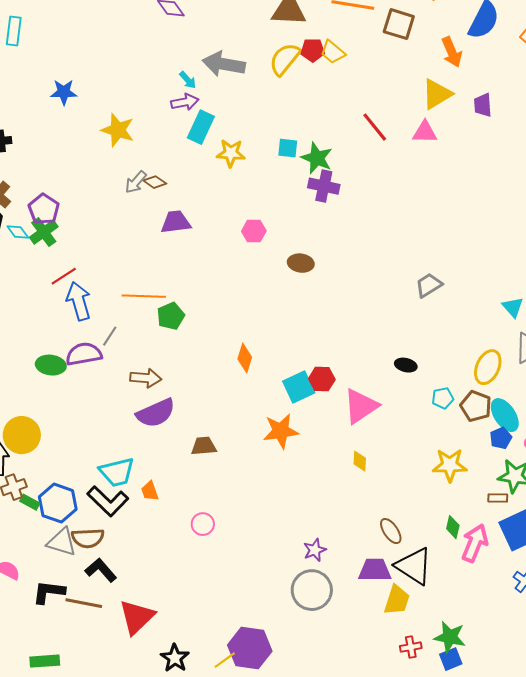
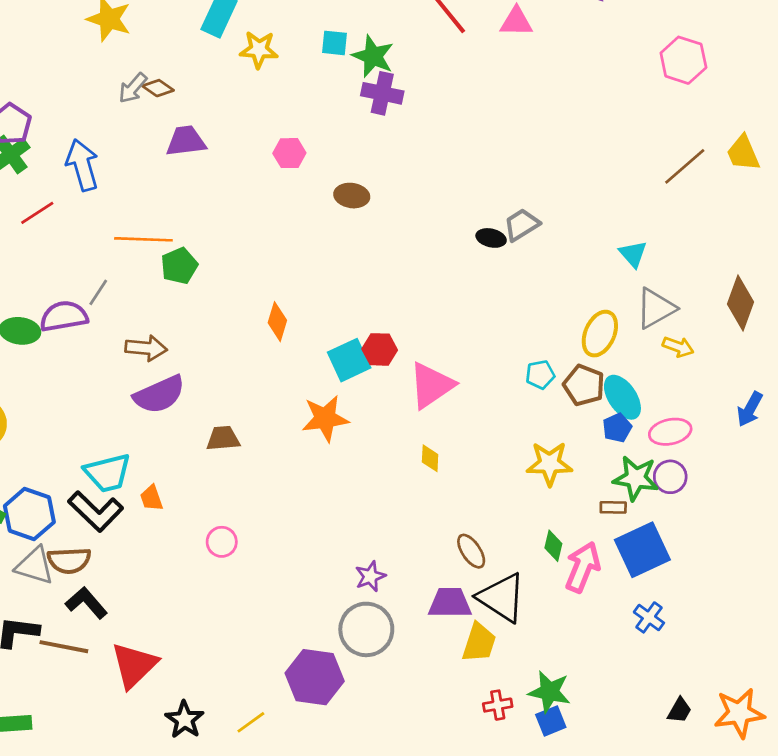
blue arrow: (79, 301) -> (82, 165), moved
black ellipse: (406, 365) -> (491, 238), moved
purple hexagon: (250, 648) -> (315, 677), moved

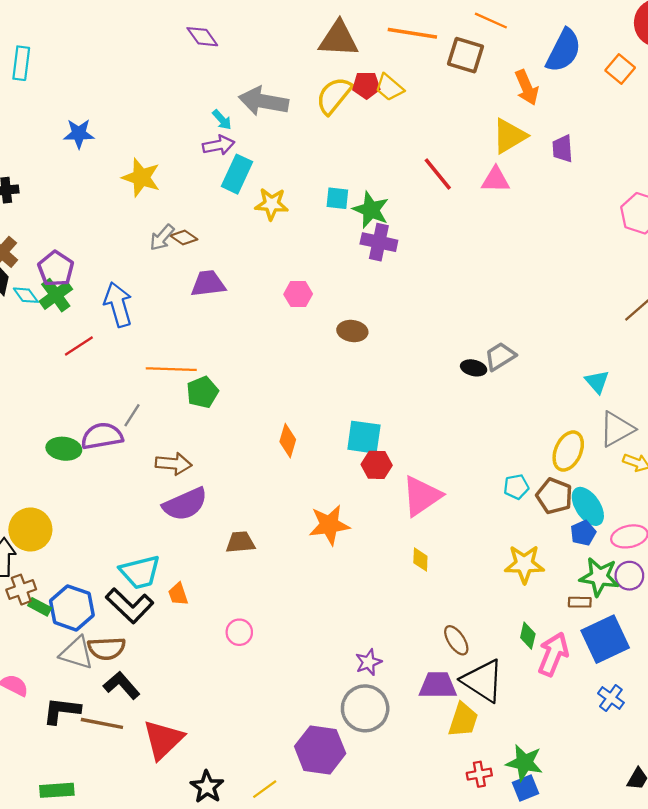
cyan square: (349, 360) -> (364, 437), moved, turned 33

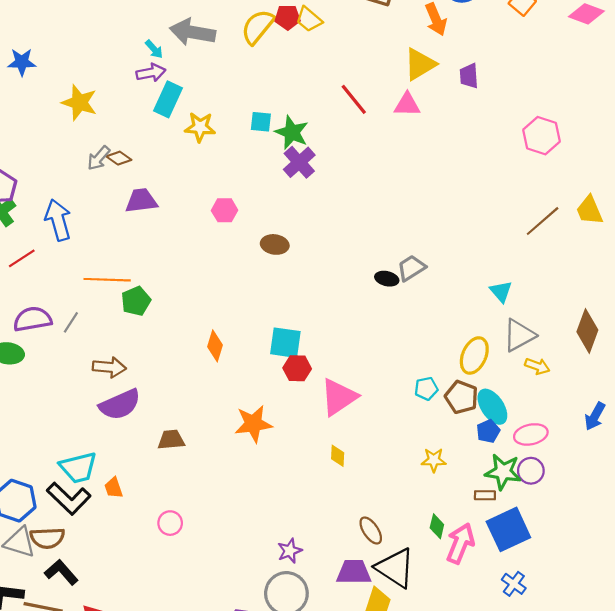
purple cross: (379, 242) -> (299, 162), turned 36
purple semicircle: (102, 436) -> (32, 319), moved
yellow star: (524, 564) -> (434, 460), size x0.7

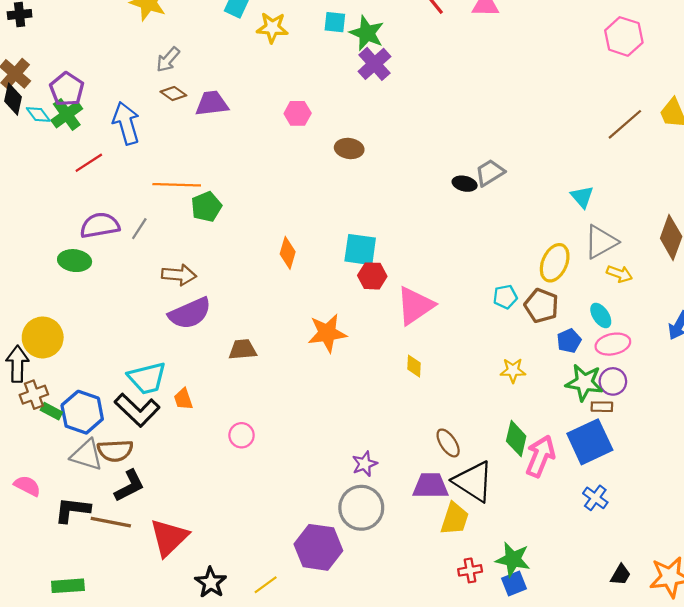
brown diamond: (119, 158) -> (173, 94), moved
cyan ellipse: (492, 407) -> (601, 315), moved, size x0.7
brown rectangle: (485, 495) -> (602, 407), moved
green diamond: (437, 526) -> (516, 439), size x1.4
black L-shape: (61, 572) -> (129, 486), turned 104

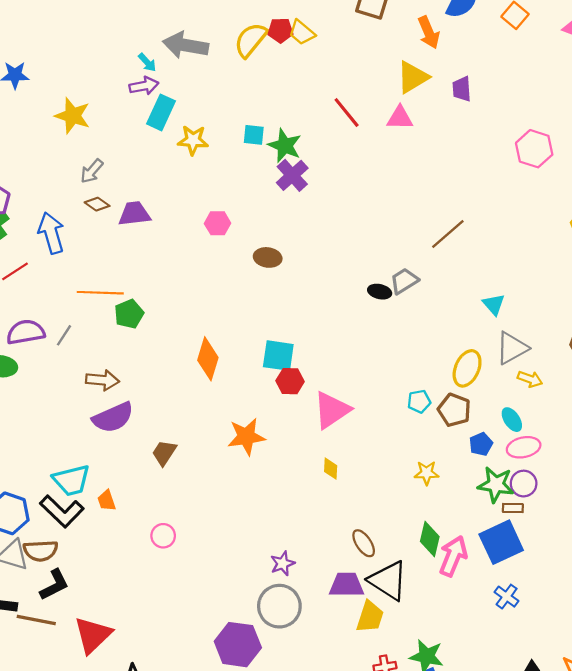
brown line: (625, 124) -> (448, 234), moved
orange diamond: (288, 253) -> (208, 359), size x1.4
brown trapezoid: (243, 350) -> (164, 453), turned -52

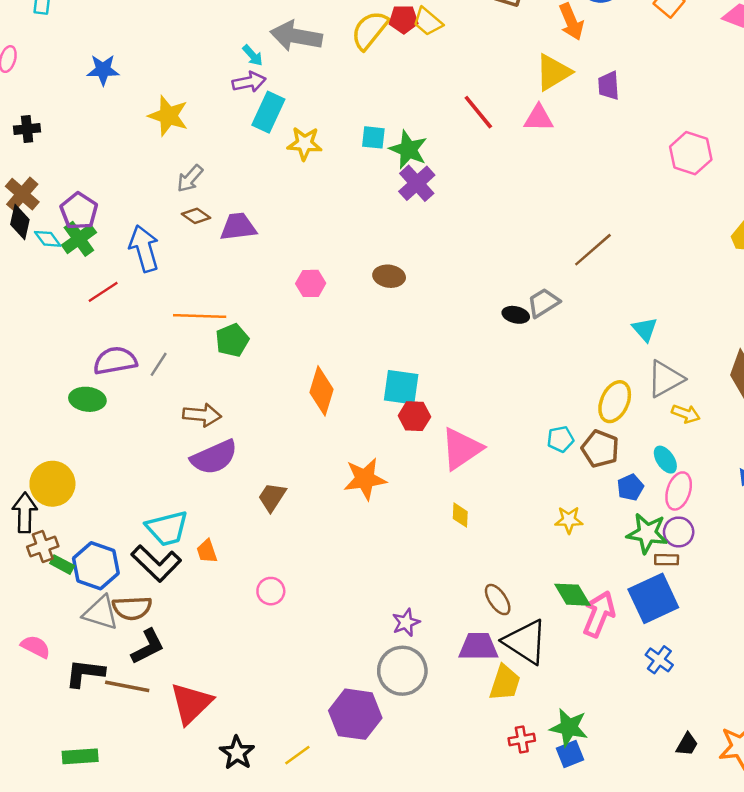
pink hexagon: (218, 223) -> (311, 283), moved
pink ellipse: (524, 447) -> (679, 491), turned -60
green diamond: (430, 539) -> (572, 595), turned -44

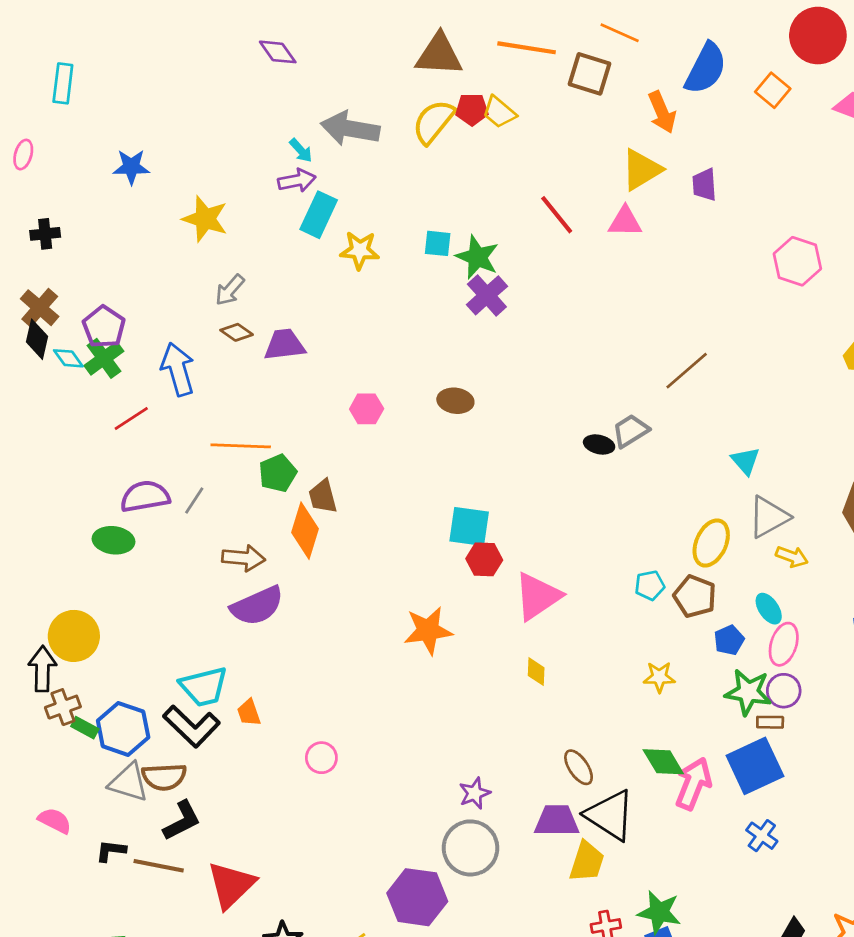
orange diamond: (321, 391) -> (305, 531), moved
brown trapezoid: (272, 497) -> (323, 496), moved, turned -48
black L-shape: (85, 673) -> (111, 851), size x0.7

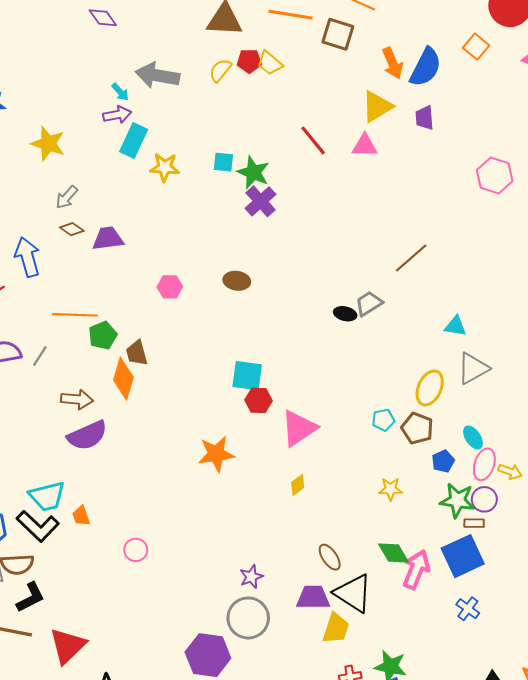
blue semicircle: (706, 68) -> (426, 67), moved
yellow semicircle: (434, 122) -> (220, 70), size x0.7
cyan triangle: (745, 461) -> (455, 326), turned -40
yellow arrow: (792, 557) -> (510, 472), moved
yellow diamond: (536, 672) -> (298, 485), turned 50

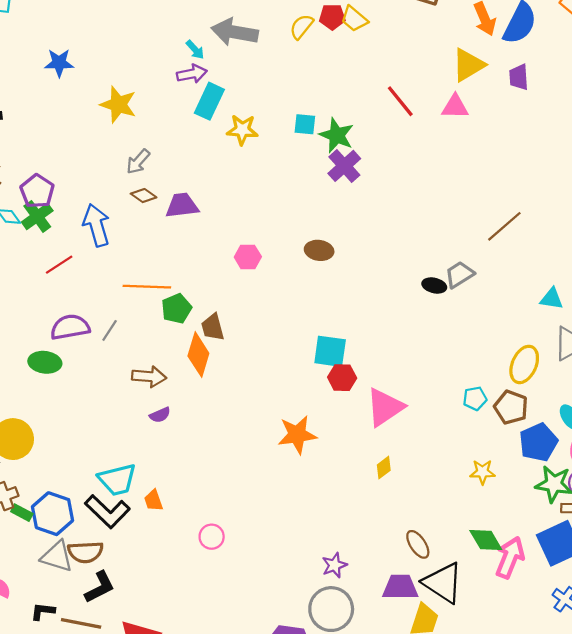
purple semicircle: (87, 435) -> (160, 415), size x0.5
blue pentagon: (443, 461) -> (538, 442), size x1.6

